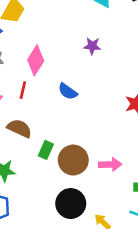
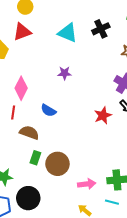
brown semicircle: (19, 128) -> (29, 133), moved
pink arrow: (110, 165) -> (87, 184), moved
black circle: (71, 204) -> (28, 198), moved

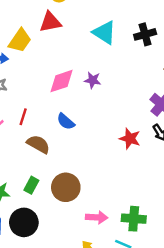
pink diamond: (21, 88) -> (61, 81), moved, turned 35
red star: (103, 115) -> (130, 139), turned 30
green rectangle: (35, 158) -> (31, 185), moved

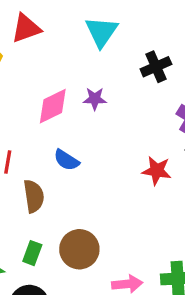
cyan triangle: (104, 32) -> (101, 32), turned 40
black cross: (145, 34) -> (156, 67), moved
brown semicircle: (38, 144) -> (34, 196), turned 60

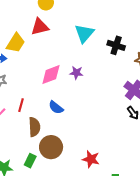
black cross: (156, 67) -> (116, 45), moved, turned 36
red star: (157, 171) -> (91, 159), moved
brown circle: (79, 249) -> (51, 147), moved

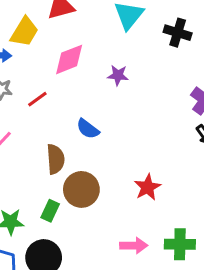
pink diamond: (51, 75) -> (69, 59), moved
red line: (21, 105) -> (37, 99), moved, turned 40
red star: (91, 159) -> (148, 187), moved, turned 30

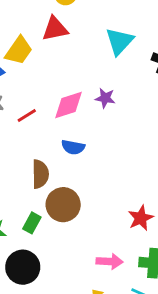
pink diamond: (69, 59) -> (68, 105), moved
blue semicircle: (88, 129) -> (73, 147), turned -30
red star: (148, 187) -> (141, 218), moved

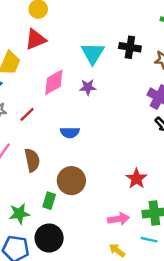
cyan triangle: (119, 41) -> (93, 53), moved
pink diamond: (68, 105) -> (54, 82), moved
brown semicircle: (40, 174) -> (32, 160), moved

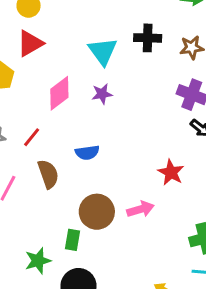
brown semicircle: (32, 160) -> (48, 174), moved
red star: (136, 179) -> (171, 172), moved
pink arrow: (118, 219) -> (140, 209), moved

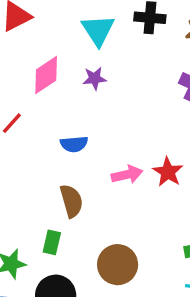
brown semicircle: (48, 174) -> (71, 201), moved
pink arrow: (140, 209) -> (127, 174), moved
brown circle: (97, 212) -> (118, 265), moved

